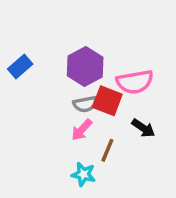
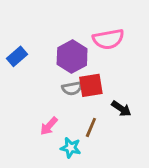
pink semicircle: (135, 82) -> (108, 39), moved
red square: (107, 101) -> (91, 85), turned -30
pink arrow: (82, 130) -> (49, 126), moved

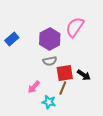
pink semicircle: (108, 39) -> (75, 27), turned 135
red square: (91, 85) -> (65, 73), moved

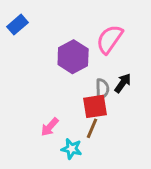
blue rectangle: (12, 39) -> (18, 25), moved
gray semicircle: (50, 61) -> (102, 89), moved, turned -80
black arrow: (84, 75) -> (123, 83), moved, turned -88

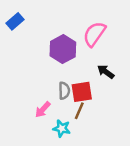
black arrow: (123, 83) -> (106, 72), turned -90
gray semicircle: (102, 89) -> (64, 91), moved

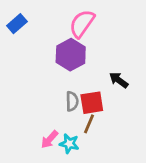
pink semicircle: (94, 34) -> (82, 24), moved
pink arrow: (43, 110) -> (49, 139), moved

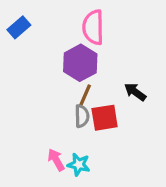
pink semicircle: (82, 24) -> (93, 27), turned -36
brown line: (89, 124) -> (85, 95), moved
pink arrow: (49, 139) -> (56, 160), turned 108

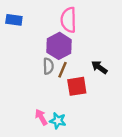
blue rectangle: (19, 27) -> (14, 20), turned 49
gray semicircle: (82, 116) -> (48, 66), moved

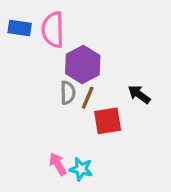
pink semicircle: (68, 20) -> (53, 30), moved

